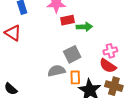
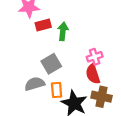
green arrow: (84, 27) -> (63, 31), turned -77
red semicircle: (108, 66) -> (93, 74), turned 42

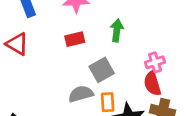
red rectangle: (43, 25) -> (75, 39), moved

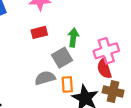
green arrow: (117, 30) -> (73, 38), moved
pink cross: (155, 62) -> (106, 51), size x1.5

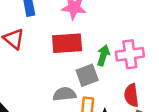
red rectangle: (39, 32) -> (67, 43), size x1.6
pink cross: (106, 51) -> (130, 54), moved

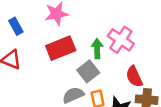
pink cross: (130, 54) -> (121, 40), turned -30

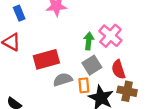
red rectangle: (61, 48) -> (46, 59), moved
gray square: (88, 71) -> (92, 65), moved

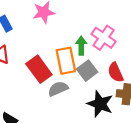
red rectangle: (46, 59) -> (39, 69), turned 75
orange rectangle: (84, 85) -> (66, 61), moved, size x1.6

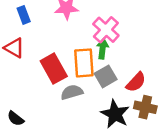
pink cross: (104, 38) -> (106, 30), moved
red semicircle: (116, 72) -> (136, 82), turned -120

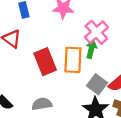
gray square: (106, 76) -> (97, 84), moved, turned -30
gray semicircle: (72, 92) -> (42, 104), moved

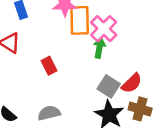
orange rectangle: (73, 60) -> (80, 20), moved
red rectangle: (45, 62) -> (49, 66), size x0.6

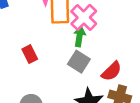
gray square: (109, 86) -> (79, 62), moved

